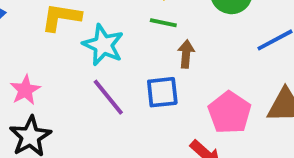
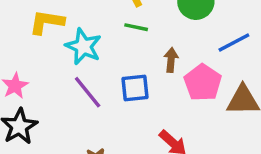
brown arrow: (186, 54) -> (171, 60), moved
pink pentagon: (230, 113) -> (203, 83), moved

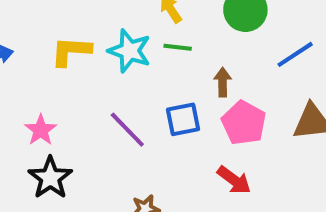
cyan star: (83, 46) -> (129, 51), moved
pink pentagon: (203, 83) -> (244, 123), moved

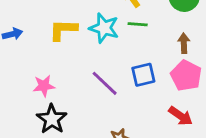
brown arrow: (223, 82) -> (184, 43), moved
pink star: (41, 130) -> (44, 86), turned 30

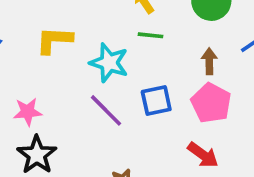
cyan star: (104, 28) -> (109, 63), moved

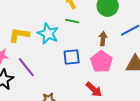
yellow L-shape: (54, 40) -> (19, 35), moved
purple line: (106, 110) -> (26, 67), moved

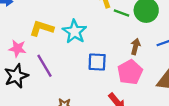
green line: (72, 21) -> (122, 13), moved

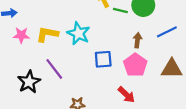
pink star: (17, 48) -> (21, 35), moved

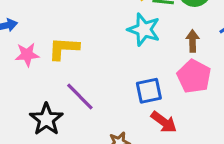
cyan star: (78, 33) -> (144, 30), moved
blue square: (103, 59) -> (149, 91), moved
red arrow: (126, 95) -> (164, 122), moved

